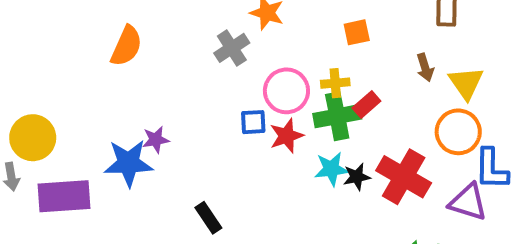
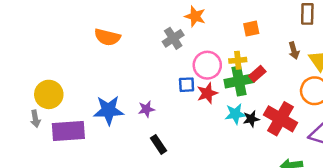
orange semicircle: (126, 46) -> (107, 37), turned 80
purple star: (156, 140) -> (146, 109), moved

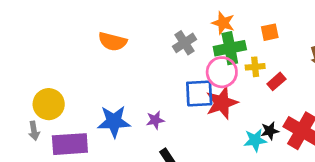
orange star: (195, 16) -> (223, 23), moved
green cross: (239, 81) -> (230, 48), moved
blue square: (187, 85) -> (199, 93), size x1.6
red star: (207, 93) -> (222, 103), size x1.4
cyan star: (235, 114) -> (255, 140), moved

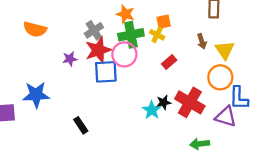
yellow cross: (255, 67) -> (157, 35), moved, turned 32
red star: (222, 103) -> (98, 50), moved
purple star: (155, 120) -> (70, 59), moved
cyan star: (255, 140) -> (152, 110), turned -30

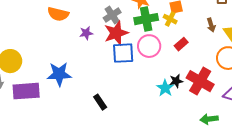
pink circle: (124, 54) -> (149, 46), moved
purple star: (70, 59) -> (86, 33), moved

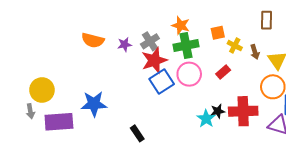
yellow cross: (170, 19) -> (235, 46), moved
purple star: (86, 33) -> (125, 44), moved
blue square: (123, 53) -> (162, 82), turned -30
red cross: (200, 81) -> (243, 111), turned -32

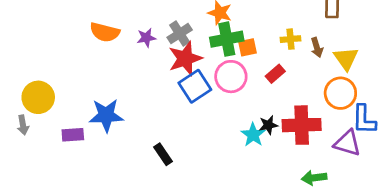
orange square: (218, 33) -> (248, 47), moved
yellow cross: (235, 46) -> (291, 39), turned -32
purple rectangle: (59, 122) -> (73, 135), moved, size x0.6

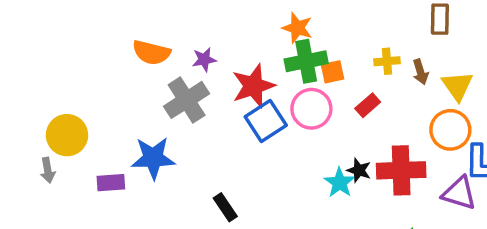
gray cross: (180, 34) -> (187, 100), moved, size x1.4
black star: (268, 125) -> (359, 170), turned 30

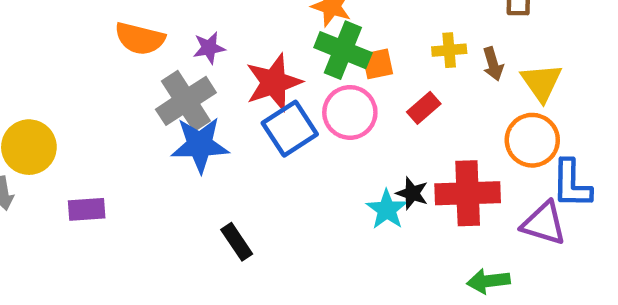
green cross: (306, 61) -> (343, 50), turned 33
blue star: (153, 158) -> (200, 145), moved

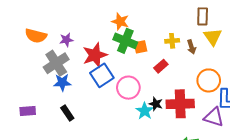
yellow triangle: (542, 82) -> (213, 37), moved
pink circle: (350, 112) -> (128, 88), moved
blue star: (200, 145) -> (62, 83), size x0.7
purple rectangle: (87, 209) -> (28, 111), moved
black rectangle: (237, 242) -> (67, 113), moved

